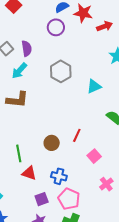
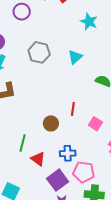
green line: (19, 153) -> (23, 143), turned 42
red triangle: (29, 173) -> (38, 159), turned 35
purple square: (42, 199) -> (58, 180), size x1.5

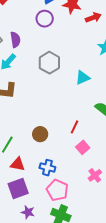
red line: (73, 109) -> (74, 127), moved
red triangle: (38, 159) -> (18, 164), turned -42
purple square: (58, 180) -> (18, 189), moved

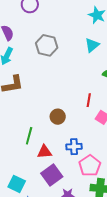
cyan triangle: (83, 78) -> (92, 45), moved
pink pentagon: (57, 190) -> (90, 166), turned 30

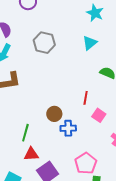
blue cross: (74, 147) -> (68, 128), moved
red triangle: (44, 152) -> (31, 154), moved

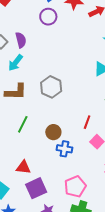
gray hexagon: (44, 43) -> (51, 87), moved
green line: (25, 133) -> (23, 124), moved

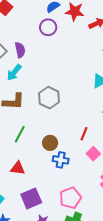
red triangle: (23, 167) -> (18, 168), moved

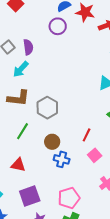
gray hexagon: (49, 98) -> (47, 108), moved

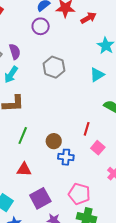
gray hexagon: (47, 108) -> (54, 67), moved
pink pentagon: (69, 198) -> (79, 194), turned -30

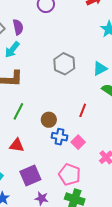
gray hexagon: (54, 67) -> (64, 64), moved
cyan triangle: (97, 75) -> (100, 69), moved
pink square: (98, 148) -> (78, 142), moved

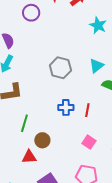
brown circle: (49, 120) -> (42, 140), moved
blue cross: (60, 137) -> (66, 107), moved

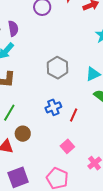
blue cross: (66, 107) -> (53, 107), turned -35

